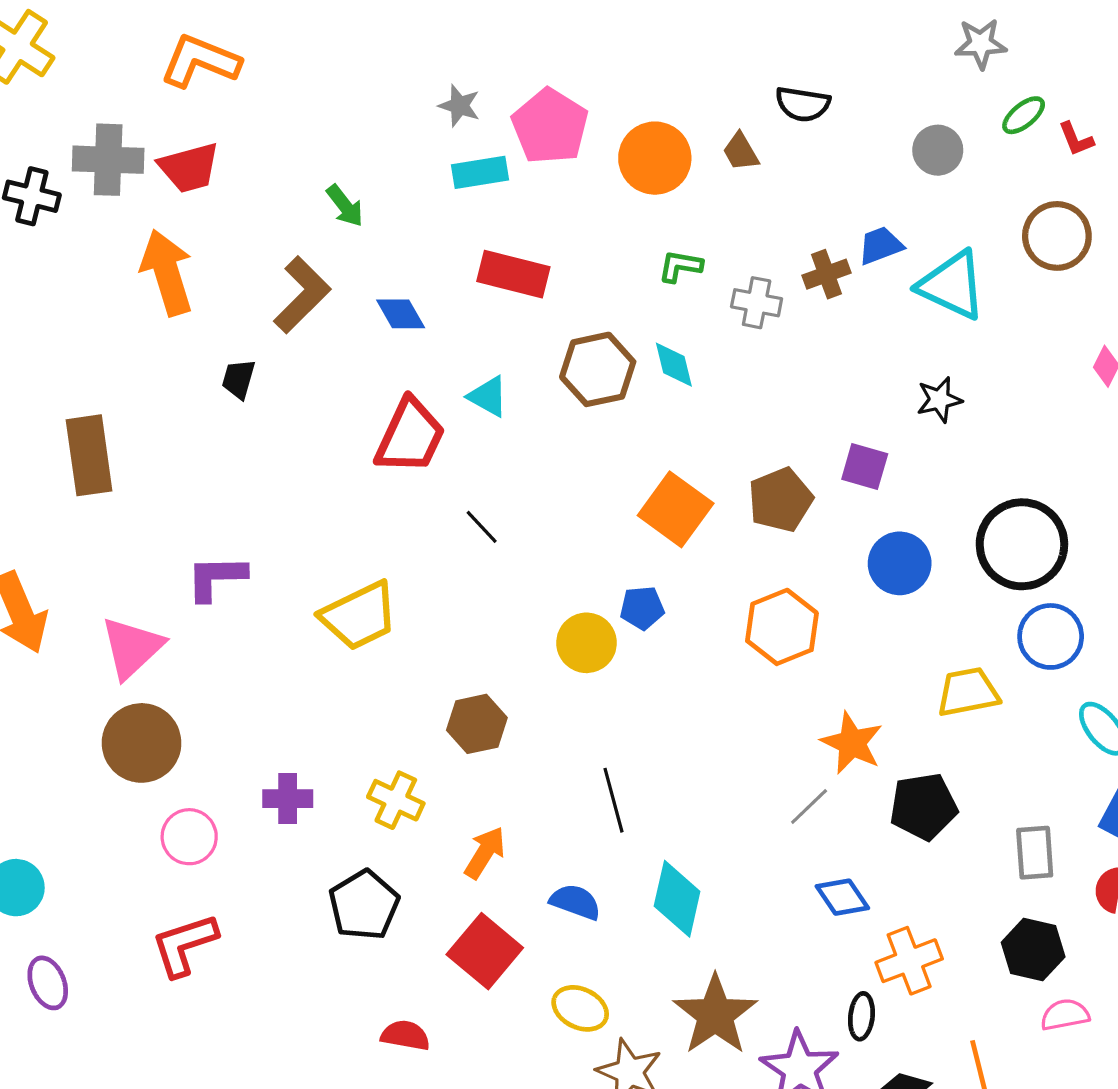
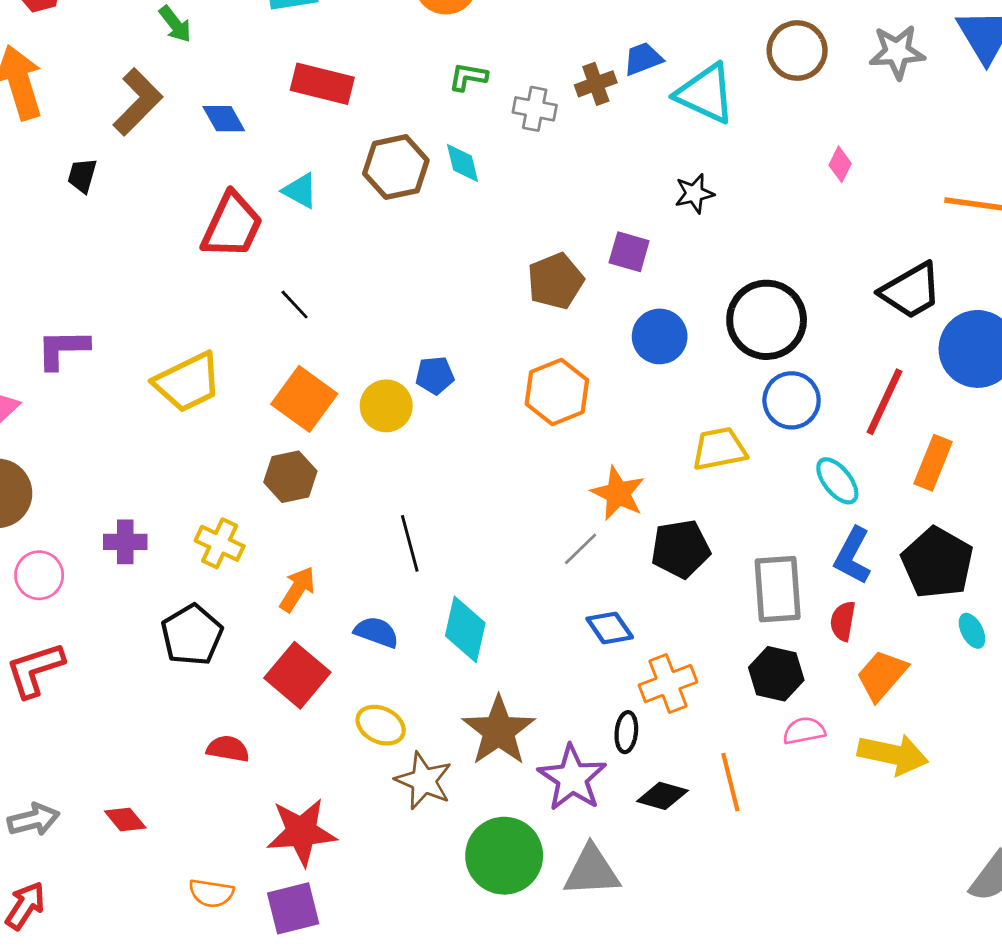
orange square: (676, 509) -> (304, 399), moved
gray rectangle: (1035, 853) -> (778, 589), size x1.4

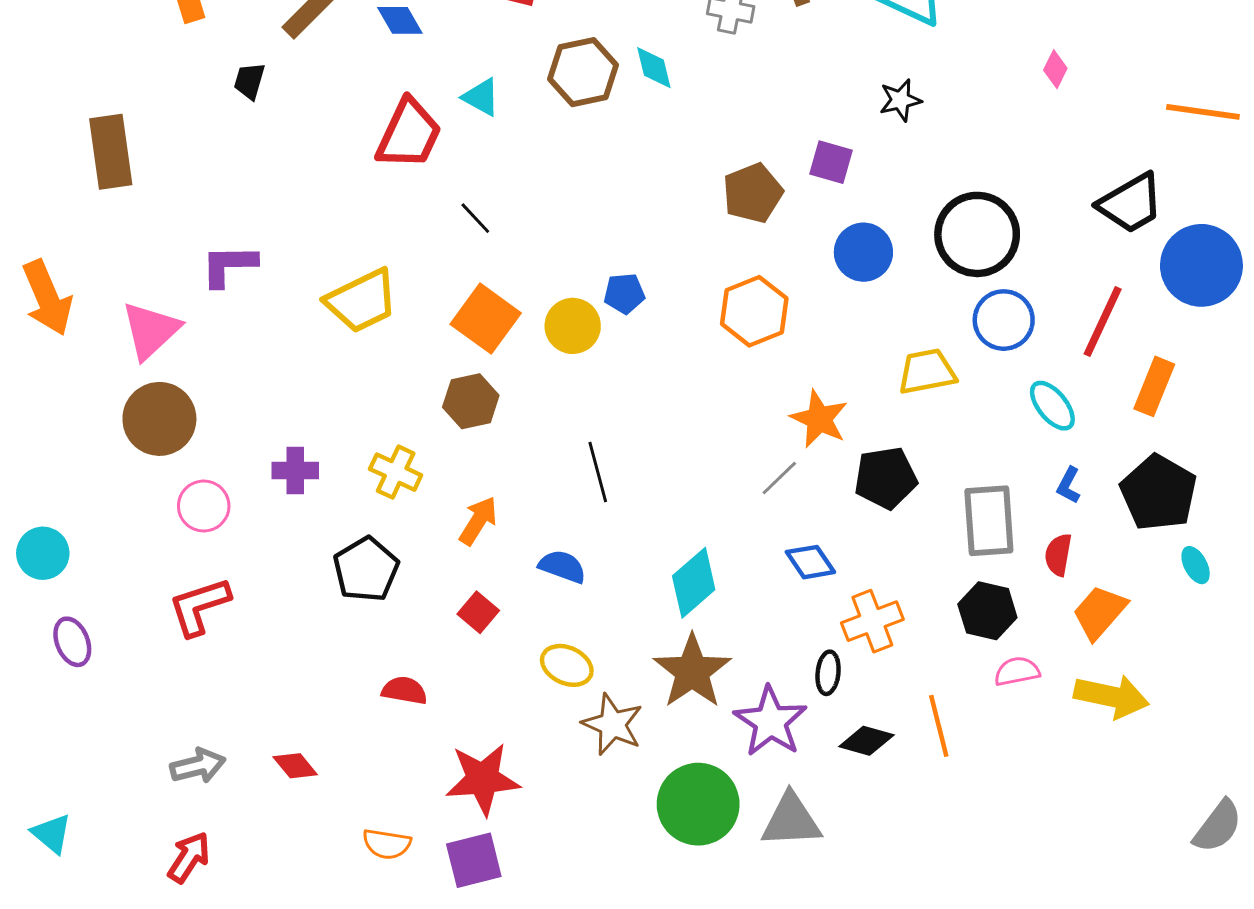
blue L-shape: (853, 556) -> (1069, 485), size x0.6
cyan diamond: (465, 629) -> (694, 583), moved, turned 36
red square: (297, 675) -> (478, 612), size x0.6

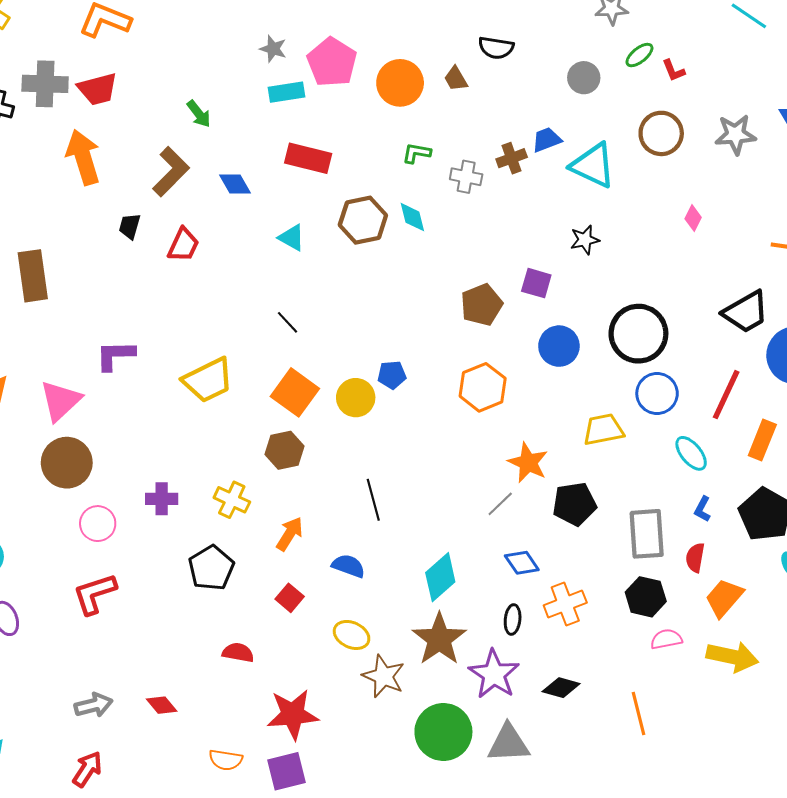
red trapezoid: (409, 134) -> (183, 245), moved, size x0.7
black ellipse: (828, 673) -> (513, 620), moved
orange line: (939, 726) -> (638, 713), moved

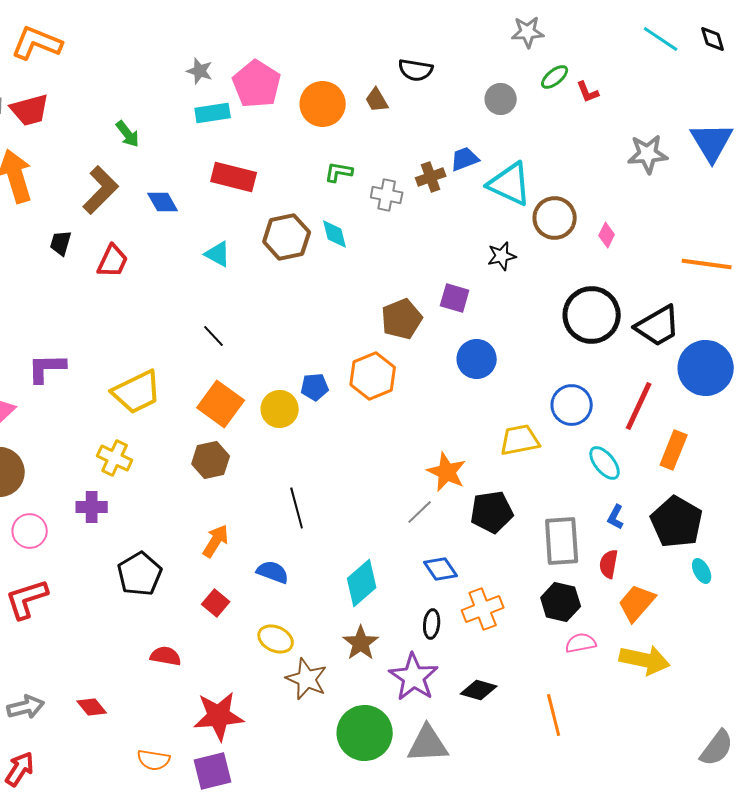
brown circle: (661, 133) -> (555, 218), moved
black circle: (638, 334) -> (592, 315), moved
orange hexagon: (483, 387) -> (373, 376), moved
yellow cross: (232, 500) -> (115, 458), moved
brown star: (439, 639) -> (361, 643), size x0.7

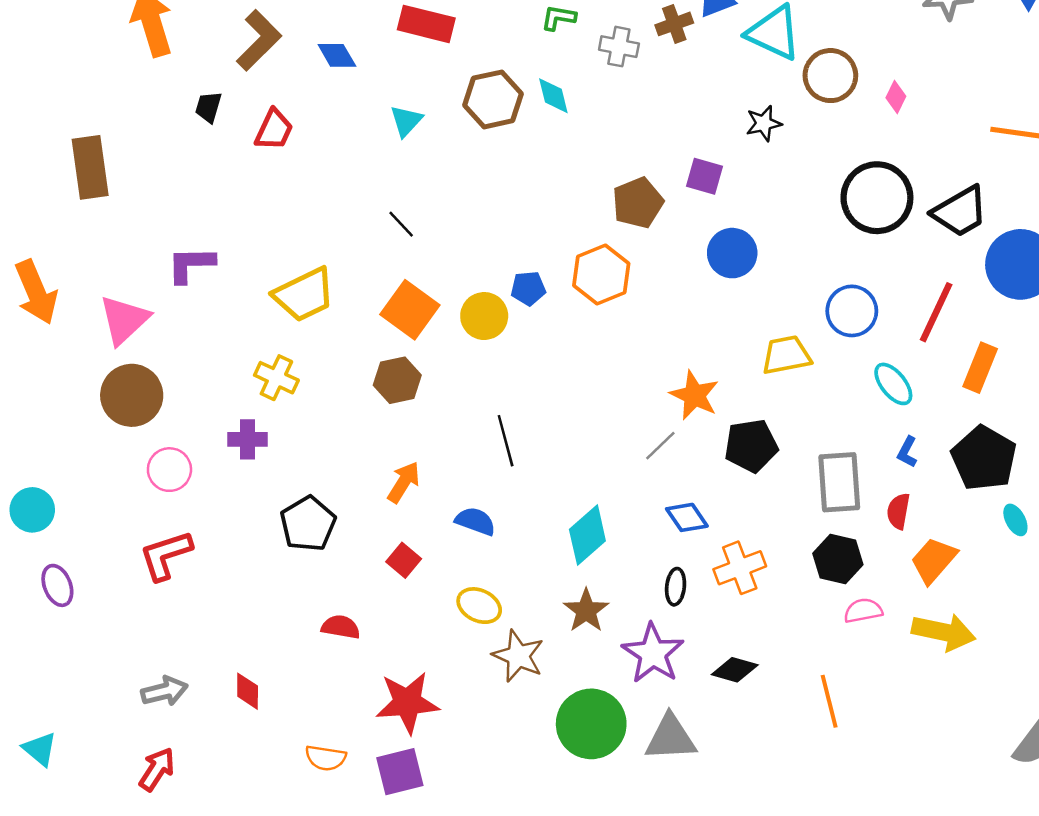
cyan triangle: (218, 254) -> (406, 121), turned 44
red diamond: (92, 707) -> (248, 691), turned 40

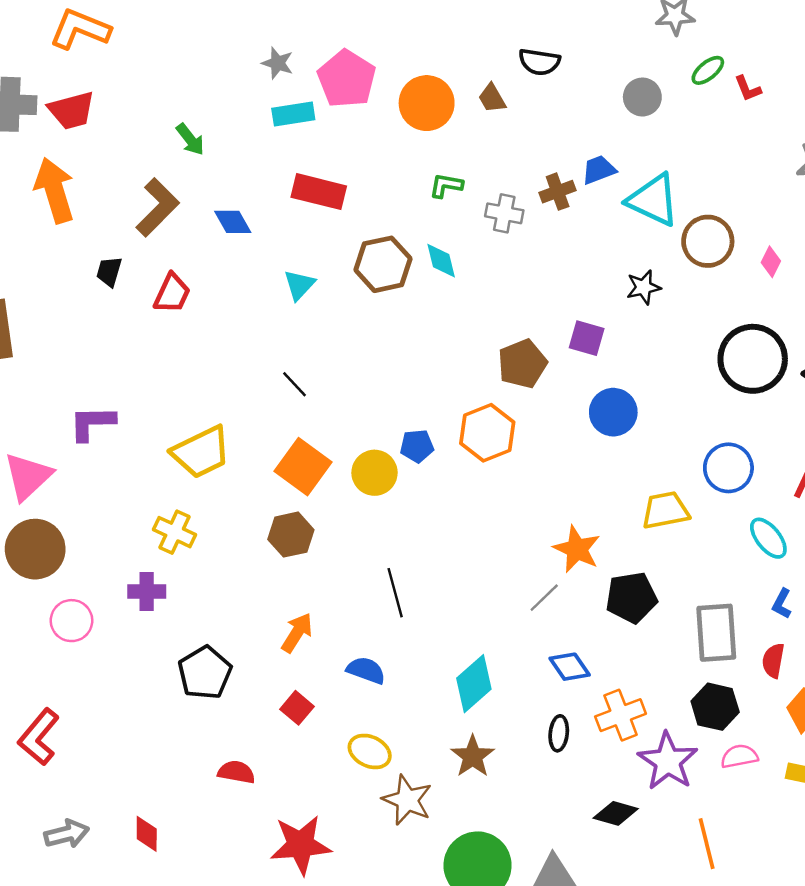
red L-shape: (166, 555) -> (39, 737), moved, turned -32
purple star: (653, 653) -> (668, 761), moved

